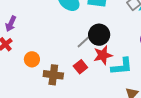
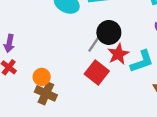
red square: (80, 67) -> (97, 73), size x1.5
brown cross: (53, 75) -> (46, 93), moved, turned 30

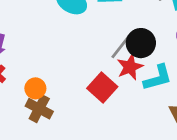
black circle: (109, 32) -> (141, 43), moved
gray line: (95, 42) -> (121, 47), moved

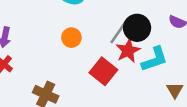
orange circle: (35, 88) -> (71, 38), moved

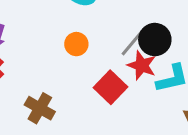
red star: (128, 51) -> (142, 65), turned -30

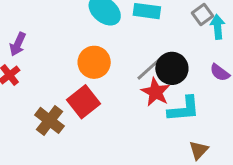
orange circle: (76, 44) -> (94, 62), size x1.4
red square: (110, 87) -> (83, 102), moved

